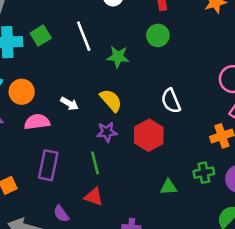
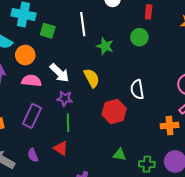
green square: (41, 36) -> (48, 31), moved, turned 35
white arrow: (69, 104) -> (59, 73), size x1.5
purple star: (107, 132) -> (65, 98), moved
green cross: (204, 173) -> (147, 164), moved

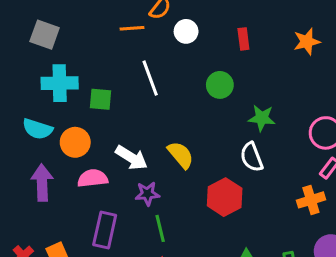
green circle: (139, 37) -> (220, 85), moved
green star: (105, 46) -> (262, 118), moved

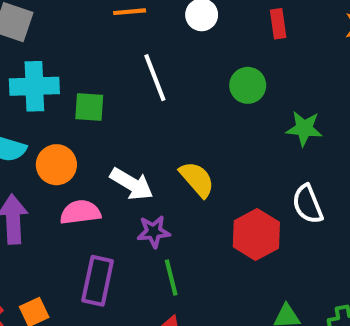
white semicircle: (252, 157) -> (308, 204), moved

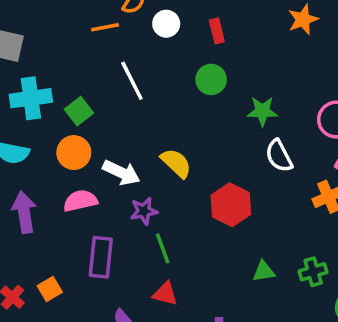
red rectangle: (278, 24) -> (217, 31), moved
green square: (89, 107) -> (79, 111), turned -36
orange circle: (56, 165) -> (74, 153), moved
white semicircle: (308, 204) -> (279, 156), moved

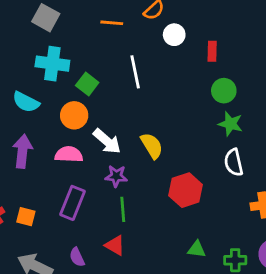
orange line: (105, 27) -> (112, 23), moved
green circle: (211, 79) -> (224, 91), moved
green square: (79, 111) -> (87, 84), turned -30
orange square: (50, 289) -> (26, 217), turned 30

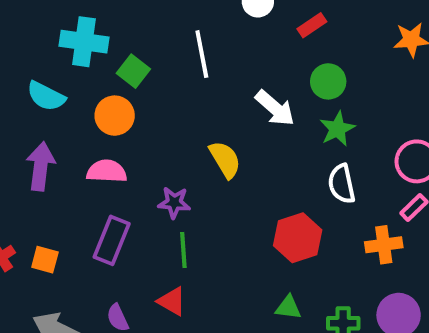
red rectangle: (212, 51) -> (312, 25), turned 54
green star: (230, 124) -> (337, 129), turned 30
white arrow: (107, 141) -> (275, 108), moved
red hexagon: (186, 190) -> (298, 238), moved

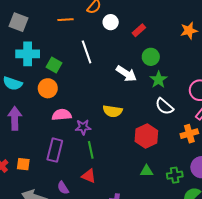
yellow semicircle: (225, 159) -> (113, 111), moved, turned 138
pink semicircle: (107, 171) -> (62, 115), moved
white semicircle: (342, 184) -> (164, 106), turned -30

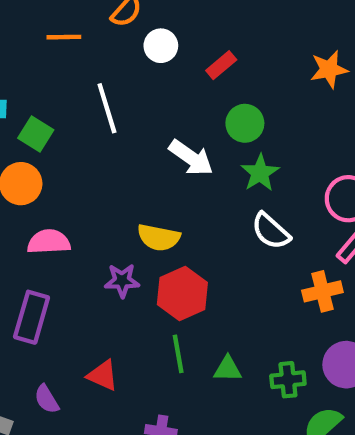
purple star: (83, 127) -> (122, 281), moved
red hexagon: (146, 136) -> (182, 294), moved
green line: (91, 150) -> (178, 354), moved

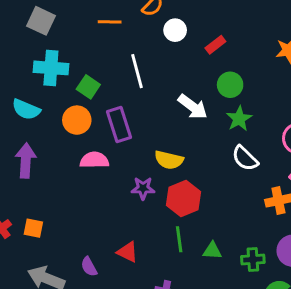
purple rectangle: (32, 317) -> (119, 125), moved, turned -36

